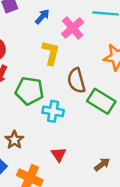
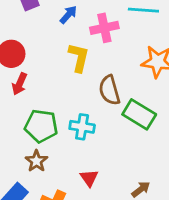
pink cross: (73, 28) -> (104, 28), turned 30
green pentagon: (29, 91) -> (41, 126), moved

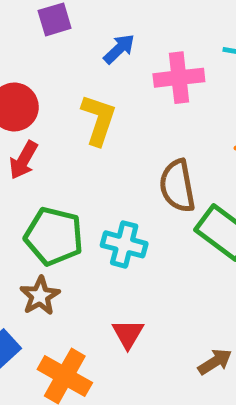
yellow L-shape: (79, 57) -> (99, 120), moved

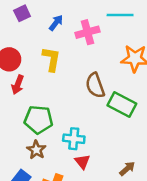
cyan cross: (124, 244) -> (74, 139), moved

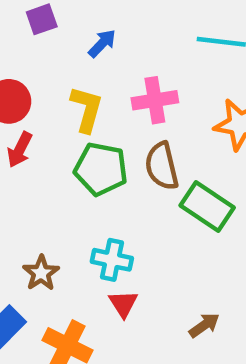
pink cross: (88, 32) -> (155, 100), moved
green pentagon: (39, 120) -> (101, 169), moved

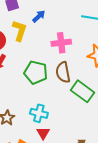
yellow L-shape: (87, 109) -> (20, 31), moved

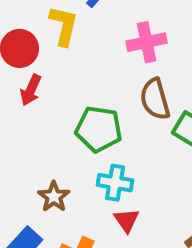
green pentagon: (36, 72) -> (99, 129), moved

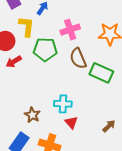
red arrow: (31, 90) -> (14, 62), turned 42
green pentagon: (99, 129) -> (45, 49), moved

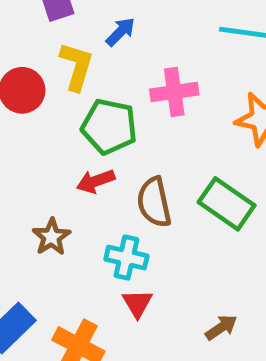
brown semicircle: (78, 58) -> (154, 202), moved
red arrow: (14, 62) -> (96, 181), moved
brown star: (32, 115) -> (51, 237), moved

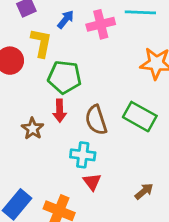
pink cross: (174, 92) -> (101, 24), moved
red arrow: (96, 181) -> (60, 111), turned -65
brown star: (51, 237) -> (33, 129), moved

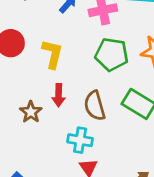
yellow L-shape: (41, 43) -> (52, 54), moved
green pentagon: (65, 77) -> (112, 54), moved

